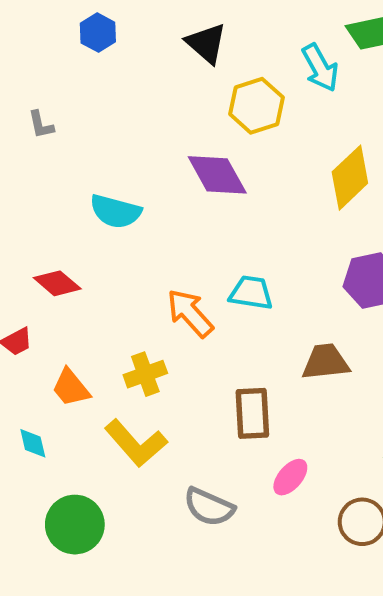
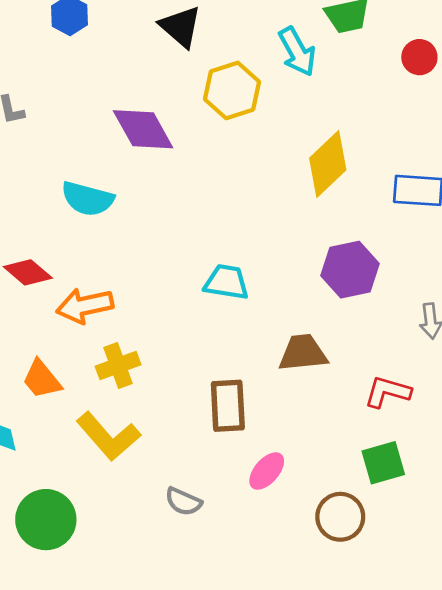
purple diamond: (217, 175) -> (143, 129), moved
orange arrow: (190, 313) -> (85, 306), moved, turned -60
gray semicircle: (209, 507) -> (183, 502), size x0.7

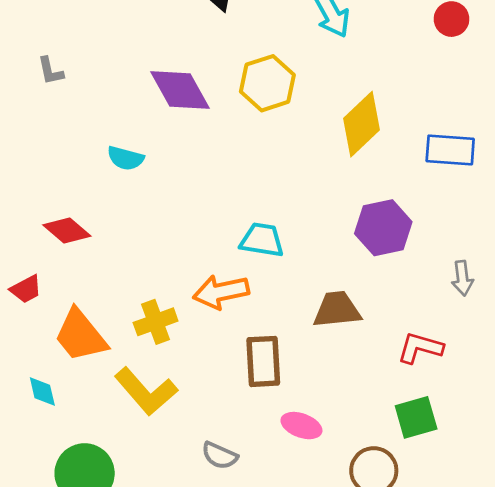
yellow hexagon: (232, 90) -> (267, 83), moved
cyan semicircle: (88, 199) -> (125, 158), size x0.7
orange arrow: (85, 306) -> (221, 292), moved
orange trapezoid: (42, 379) -> (80, 336), size x1.4
pink ellipse: (267, 471) -> (301, 426), turned 69

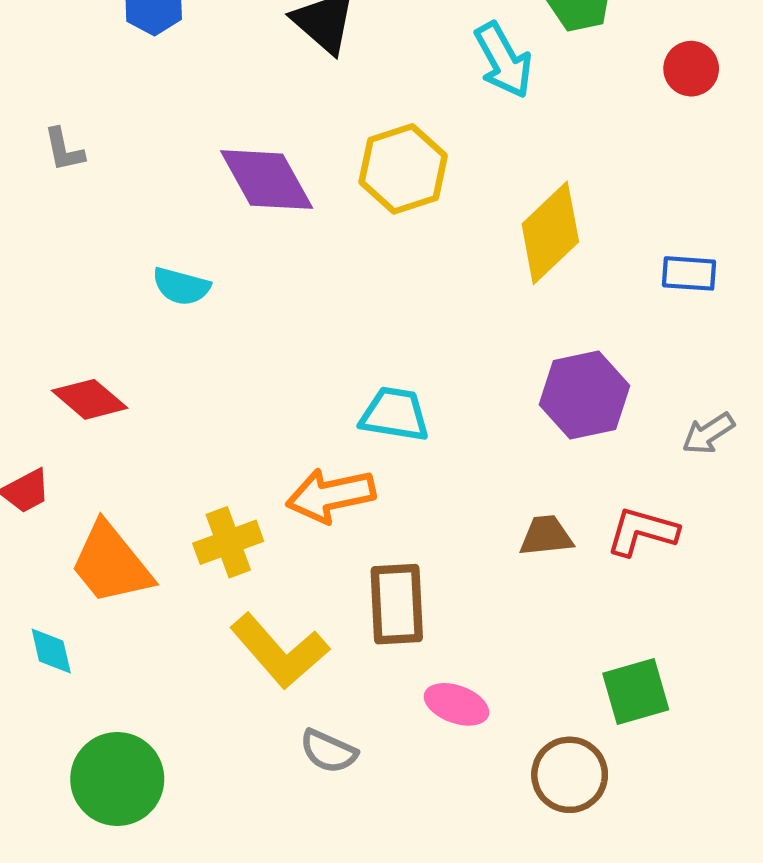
blue rectangle: (450, 150) -> (689, 273), size x0.7
gray arrow: (462, 278) -> (708, 433), moved, turned 64
brown trapezoid: (337, 310) -> (546, 536), moved, size x0.7
red L-shape: (420, 348) -> (642, 532), moved
yellow L-shape: (146, 391) -> (279, 651), moved

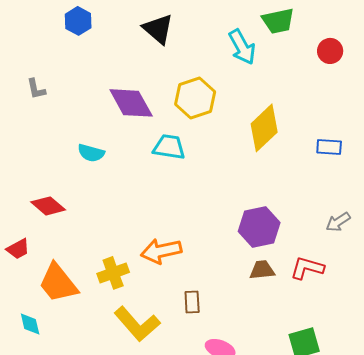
purple hexagon: (584, 395) -> (259, 227), moved
cyan trapezoid: (395, 414) -> (169, 147), moved
brown rectangle: (397, 604) -> (192, 302), size x0.6

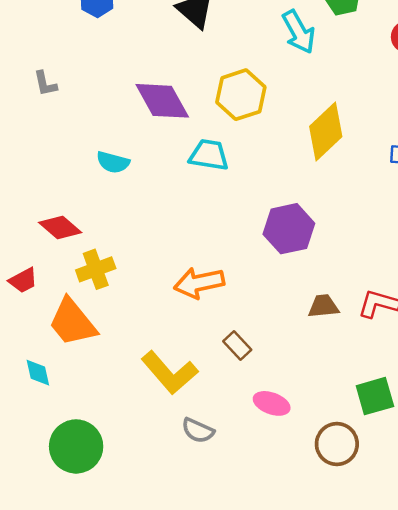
purple hexagon: (259, 227) -> (289, 229), moved
yellow cross: (113, 273) -> (96, 269), moved
brown rectangle: (192, 302) -> (237, 346), turned -40

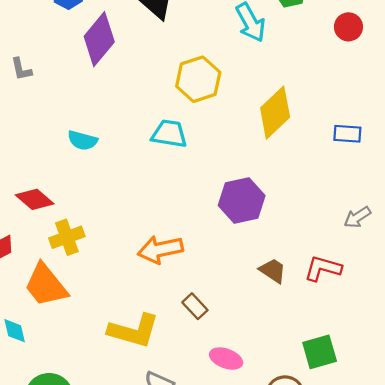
purple diamond: (162, 101) -> (99, 39), moved, turned 69
brown trapezoid: (323, 306) -> (273, 271), turned 40
yellow L-shape: (170, 373) -> (134, 331), turned -33

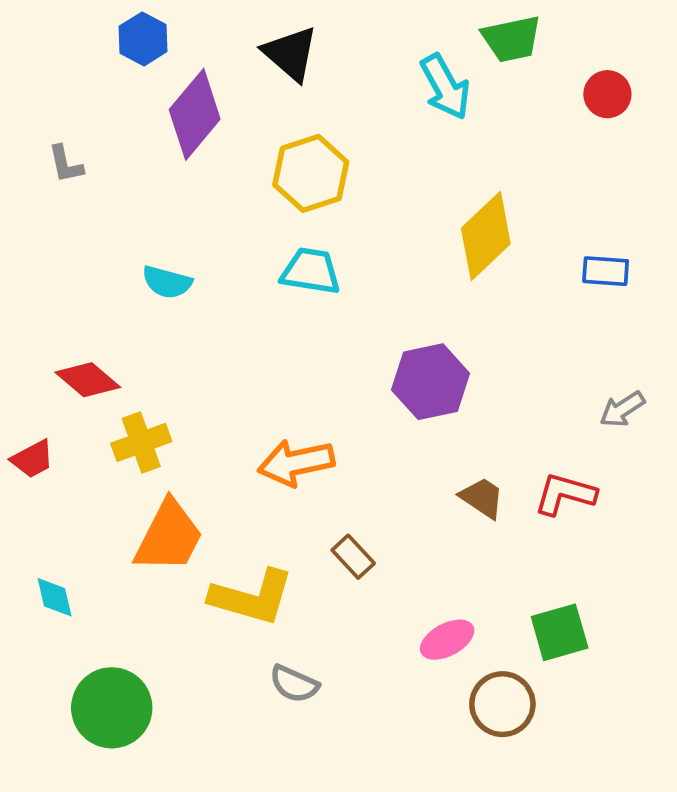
yellow hexagon: (198, 79) -> (311, 173), moved
orange trapezoid: (46, 285) -> (169, 536), moved, turned -114
pink ellipse: (226, 359) -> (447, 640), moved, turned -48

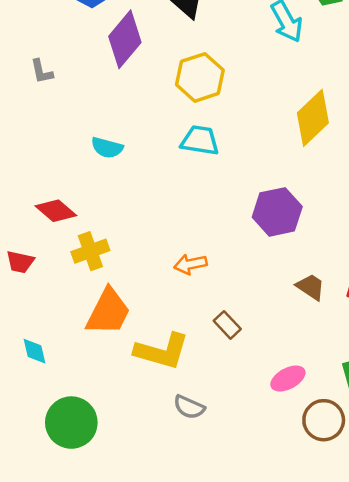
red trapezoid: (32, 459) -> (20, 262), turned 40
orange arrow: (296, 463) -> (190, 264), size x0.7

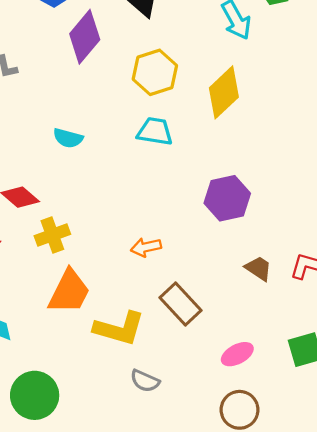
yellow diamond: (313, 118) -> (224, 92), moved
brown rectangle: (227, 325) -> (180, 304), size x1.6
brown circle: (324, 420) -> (240, 410), moved

